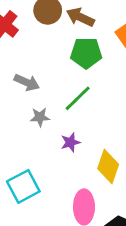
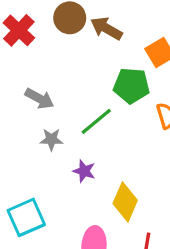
green pentagon: (86, 53) -> (131, 86), moved
purple star: (70, 142) -> (84, 171), turned 30

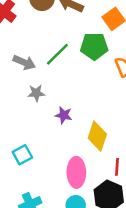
green line: (96, 121) -> (57, 54), moved
cyan square: (26, 217) -> (22, 155), size x0.7

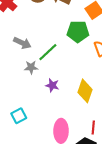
green line: (57, 54) -> (48, 52), moved
yellow diamond: (97, 136) -> (85, 91), moved

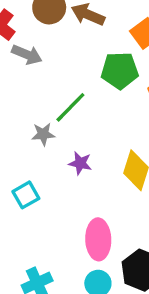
gray arrow: (22, 43) -> (27, 55), moved
cyan square: (19, 116) -> (26, 195), moved

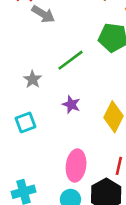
gray star: (43, 134) -> (33, 79), moved, turned 30

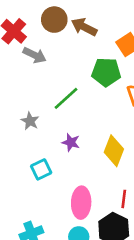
cyan square: (25, 122) -> (41, 169), moved

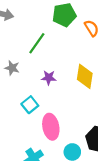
pink ellipse: (81, 203) -> (51, 127), moved

